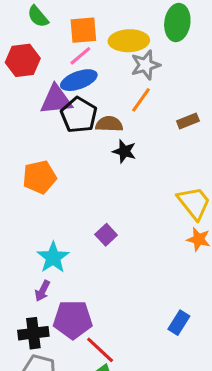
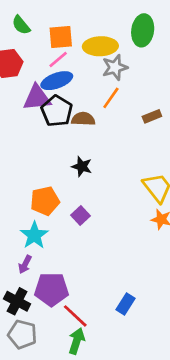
black star: (124, 151) -> (82, 167), moved
orange pentagon: (39, 177) -> (45, 201), moved
blue rectangle: (179, 323) -> (125, 304), moved
black cross: (33, 333) -> (17, 301), turned 35

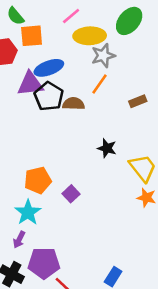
green ellipse: (143, 30) -> (129, 21), turned 32
orange square: (61, 37) -> (32, 36), moved
pink line: (58, 59) -> (71, 16), moved
black star: (82, 167) -> (107, 148), moved

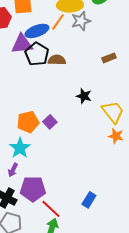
orange line: (99, 84) -> (58, 22), moved
purple square: (71, 194) -> (50, 122), moved

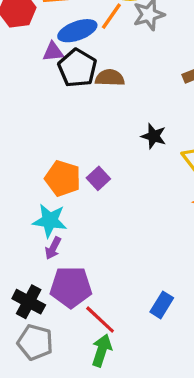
purple triangle: (22, 44) -> (53, 52), size x0.6
orange pentagon: (28, 122) -> (63, 178), turned 30
cyan star: (20, 148) -> (50, 221), turned -30
purple arrow: (13, 170) -> (53, 248), moved

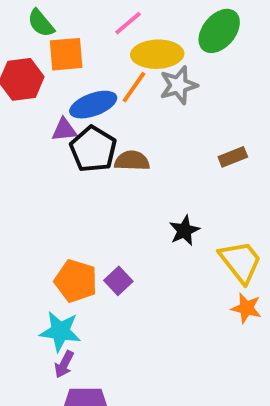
black star: (154, 136) -> (184, 231), turned 30

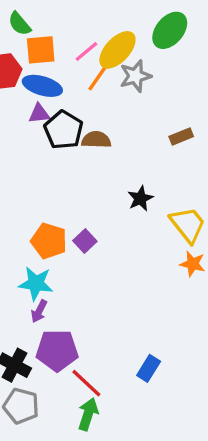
pink line: (128, 23) -> (86, 52), moved
yellow ellipse: (157, 54) -> (117, 50), turned -45
blue ellipse: (93, 105) -> (42, 86), moved, turned 36

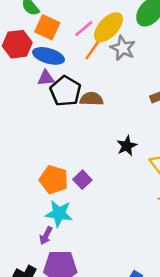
orange square: (41, 50) -> (47, 27), turned 30
gray star: (135, 76) -> (123, 48), turned -30
cyan star: (36, 283) -> (59, 214), moved

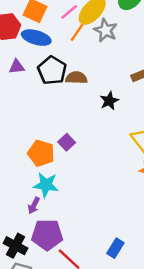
purple triangle: (46, 78) -> (17, 67), moved
black star: (127, 146) -> (109, 101), moved
purple square: (82, 180) -> (67, 142), moved

